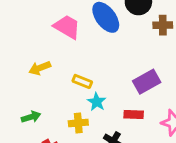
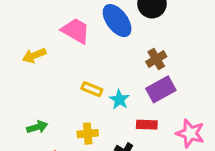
brown cross: (163, 25) -> (156, 59), moved, turned -30
yellow arrow: (40, 68) -> (34, 56), moved
cyan star: (97, 102) -> (119, 100), moved

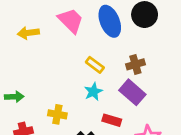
yellow rectangle: (92, 89) -> (95, 65), moved
purple rectangle: (161, 89) -> (132, 92), turned 55

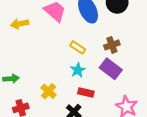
yellow cross: (57, 114) -> (48, 91), turned 35
red rectangle: (112, 120) -> (86, 93), moved

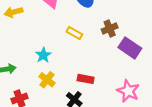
purple rectangle: (111, 69) -> (130, 48), moved
cyan star: (78, 70) -> (43, 55), moved

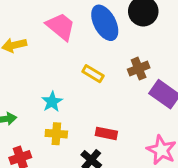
yellow cross: (47, 80) -> (56, 134), turned -35

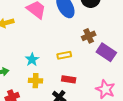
yellow rectangle: (93, 74) -> (64, 55), moved, turned -40

